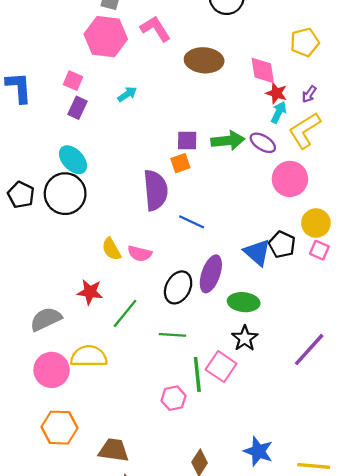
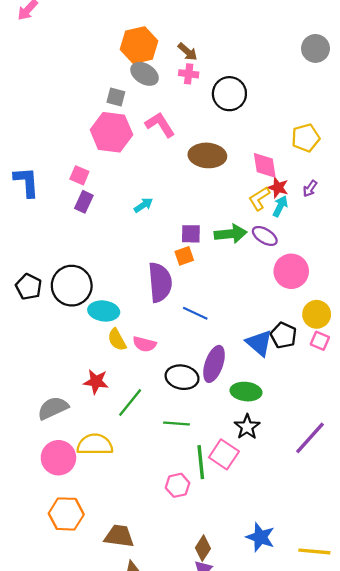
cyan arrow: (127, 94) -> (143, 205), moved
yellow L-shape: (305, 130) -> (259, 198), moved, size x0.7
cyan ellipse: (73, 160) -> (104, 311), moved, turned -40
black ellipse: (178, 287) -> (182, 377), turned 72

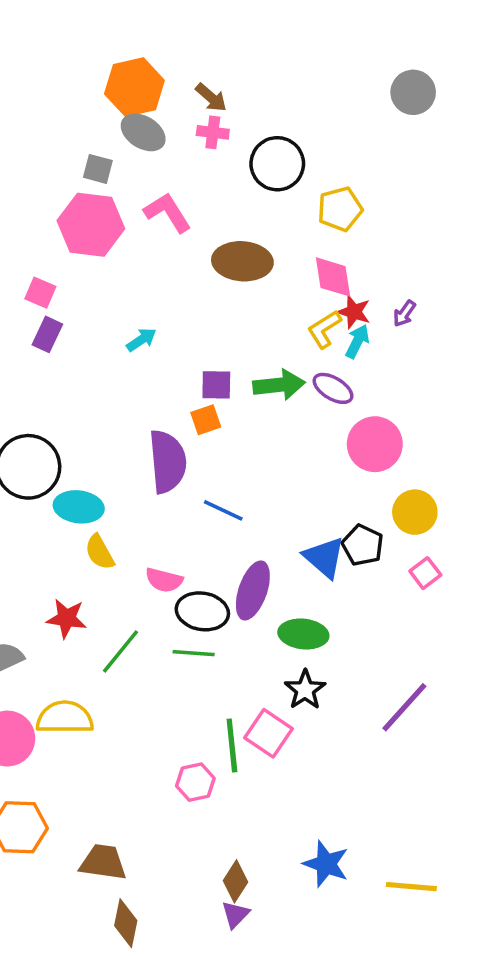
yellow pentagon: (306, 138) -> (340, 209), moved
pink square: (320, 341) -> (425, 573), moved, turned 30
pink semicircle: (145, 344) -> (164, 580), moved
green line: (176, 424) -> (194, 653), moved

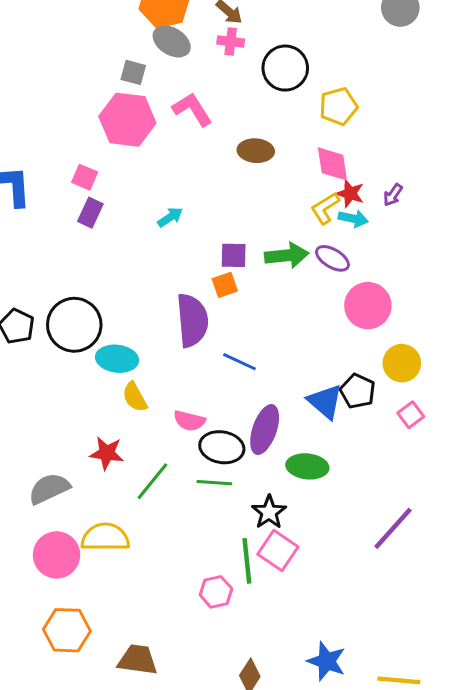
brown ellipse: (242, 261) -> (256, 151), size x0.7
cyan arrow: (357, 341) -> (353, 219), turned 76
black star: (305, 690) -> (269, 512), moved

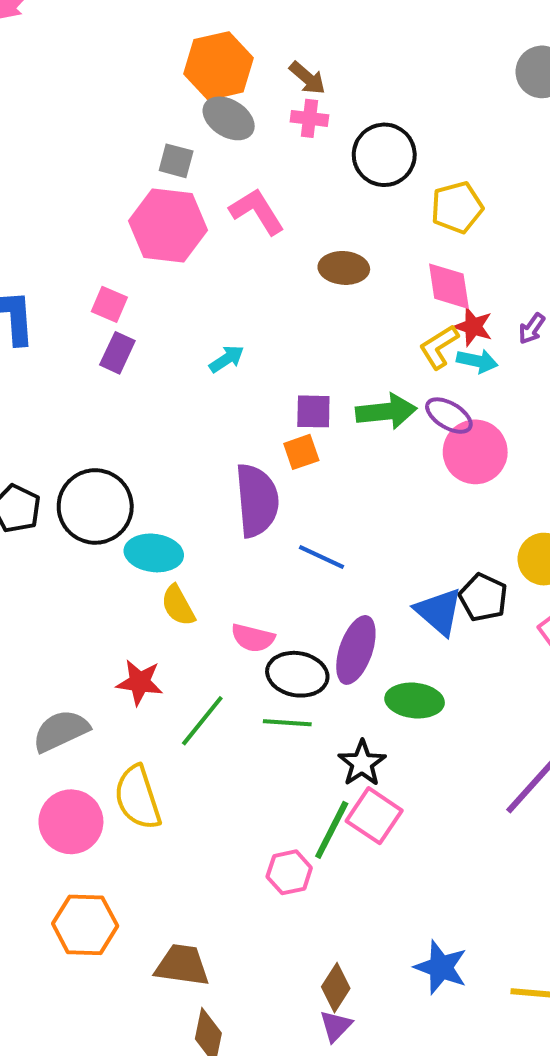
pink circle: (368, 306) -> (475, 452), moved
yellow semicircle: (105, 537) -> (138, 798), turned -108
green line: (247, 561) -> (332, 830), turned 33

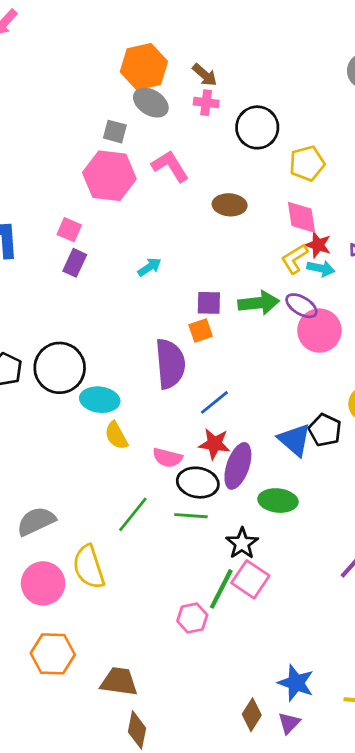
blue line: (322, 557) -> (214, 402), turned -64
red star: (140, 682) -> (214, 444), moved
brown diamond: (336, 988) -> (252, 715), moved
purple triangle: (336, 1026) -> (289, 723), moved

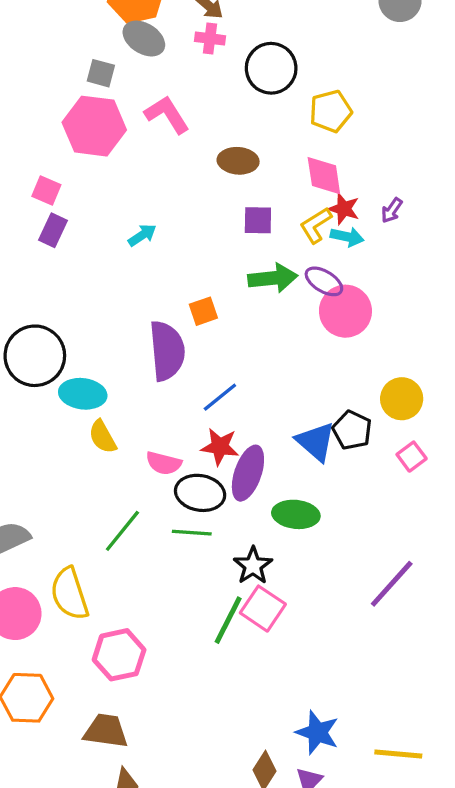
purple square: (209, 303) -> (258, 220), moved
pink hexagon: (192, 618) -> (119, 655), moved, size x1.4

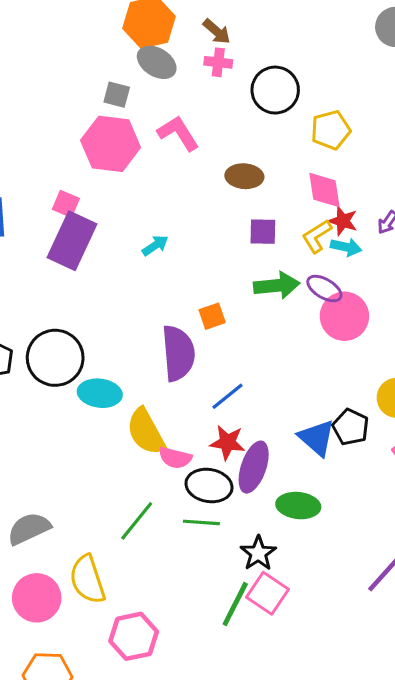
purple rectangle: (53, 230) -> (72, 241), size x1.8
yellow semicircle: (103, 437) -> (146, 432), moved, size x1.5

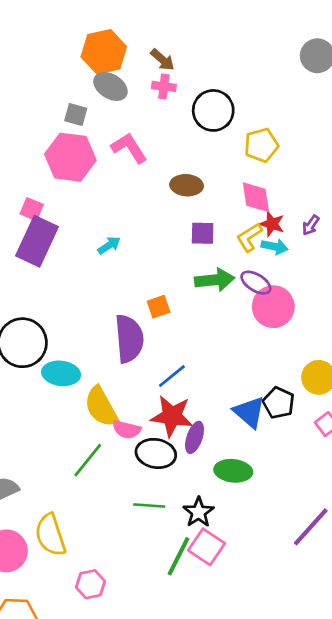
red star: (227, 442) -> (172, 416), size x1.4
purple ellipse: (254, 467) -> (195, 437), size x0.7
green line: (137, 521) -> (88, 460), moved
green line: (201, 522) -> (149, 506), moved
pink hexagon: (134, 636) -> (90, 584), size x0.7

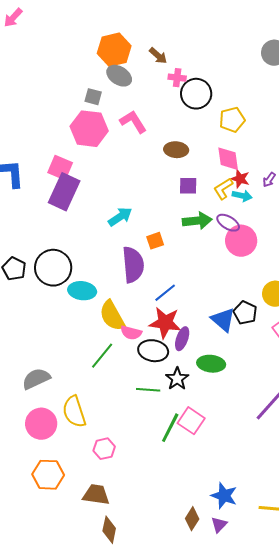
pink cross: (164, 86) -> (177, 78), moved
pink square: (32, 209) -> (60, 168), size x1.4
cyan arrow: (109, 245) -> (120, 217), moved, size x1.4
black star: (199, 512) -> (177, 379), moved

